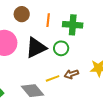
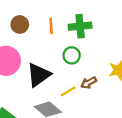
black triangle: (36, 48) -> (39, 75), moved

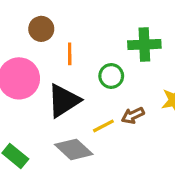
orange line: (51, 26) -> (70, 54), moved
green cross: (80, 26) -> (144, 45), moved

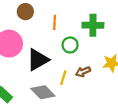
orange line: (70, 54) -> (55, 22), moved
yellow line: (103, 126) -> (63, 78), turned -48

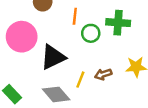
green circle: (70, 45) -> (91, 33), moved

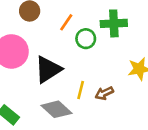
orange line: (75, 16) -> (66, 22), turned 35
brown arrow: (103, 74) -> (104, 93), moved

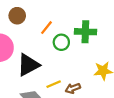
yellow line: (81, 90) -> (54, 84), turned 48

